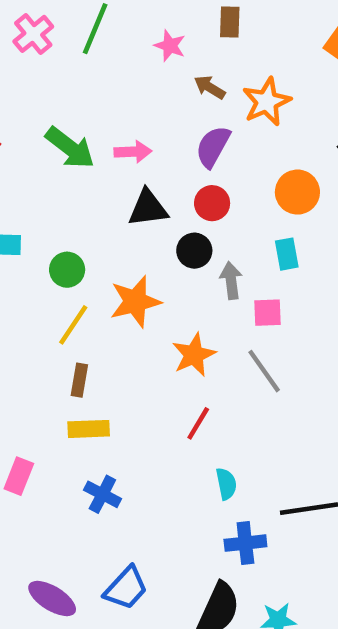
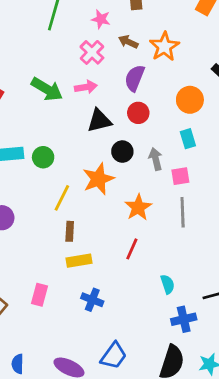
pink cross: (33, 34) -> (92, 52), moved
black circle: (194, 251) -> (122, 152), moved
green circle: (67, 270) -> (43, 157), moved
gray line: (264, 371) -> (183, 212), turned 40
red line: (198, 423) -> (132, 249), moved

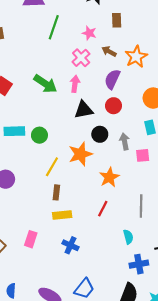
pink arrow: (86, 87) -> (75, 84), turned -77
gray line: (183, 212) -> (141, 206), moved

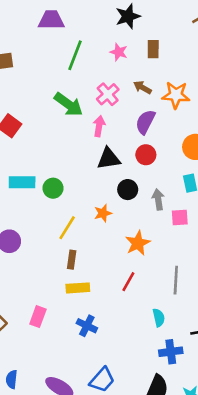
pink star: (89, 33) -> (119, 52), moved
orange star: (136, 57) -> (176, 95), turned 30
green arrow: (45, 84) -> (69, 104), moved
orange star: (80, 154) -> (103, 213), size x0.6

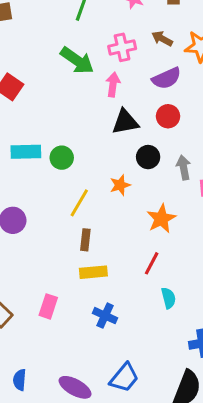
pink cross: (108, 94) -> (122, 47), turned 30
purple semicircle: (145, 122) -> (167, 78), turned -140
cyan semicircle: (159, 318) -> (169, 298), moved

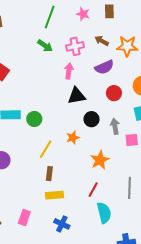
green arrow: (77, 60) -> (45, 46), moved, size x0.7
red circle: (168, 116) -> (114, 93), moved
cyan semicircle: (169, 298) -> (104, 213), size x1.5

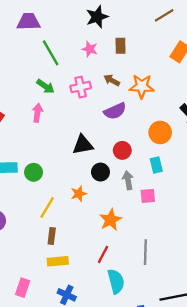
green line: (50, 17) -> (51, 53), turned -50
pink arrow: (69, 71) -> (37, 113), moved
red circle: (114, 93) -> (122, 150), moved

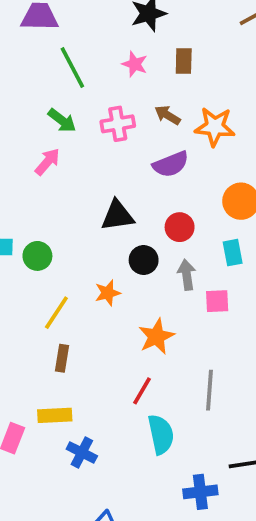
pink arrow: (37, 113) -> (47, 162), turned 30
yellow rectangle: (58, 261) -> (55, 415), moved

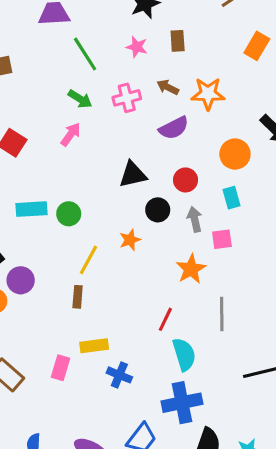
orange star: (156, 336) -> (191, 269), moved
brown rectangle: (62, 358) -> (78, 297), moved
blue cross: (200, 492) -> (182, 403), moved, size x1.4

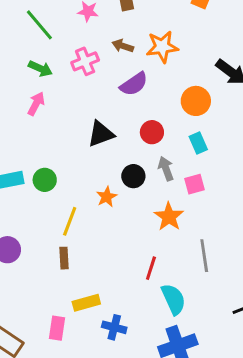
black circle: (158, 210) -> (133, 176), moved

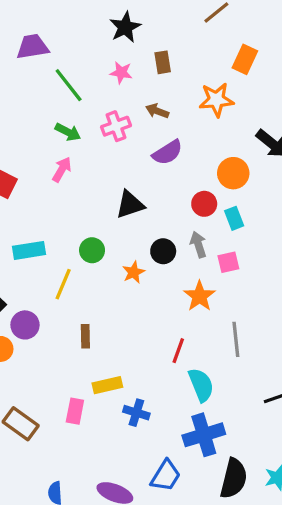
orange star: (162, 47) -> (216, 100), moved
red circle: (152, 132) -> (204, 204), moved
green circle: (45, 180) -> (92, 250), moved
yellow line: (70, 221) -> (63, 284), moved

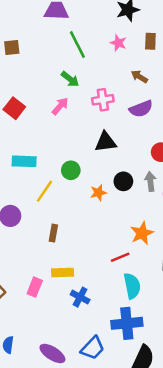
pink cross: (116, 126) -> (103, 100), moved
orange star: (200, 296) -> (142, 233), moved
red line: (178, 351) -> (120, 257), turned 36

